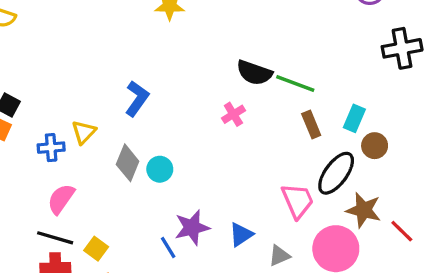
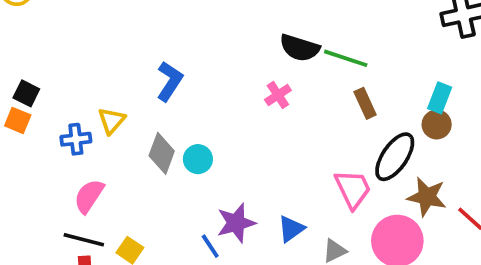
cyan rectangle: (354, 118) -> (440, 98), moved

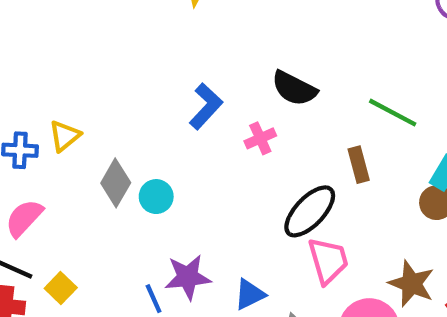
green line: (346, 58) -> (393, 113), moved
blue L-shape: (170, 81) -> (206, 106), moved
black ellipse: (395, 157) -> (310, 211), moved

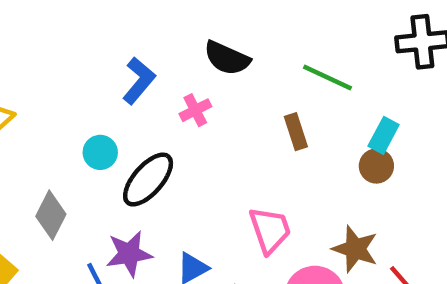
gray diamond: (116, 183) -> (51, 215), moved
cyan circle: (156, 197) -> (100, 152), moved
black ellipse: (310, 211) -> (148, 180), moved

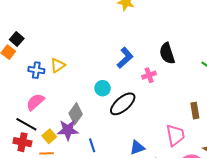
black semicircle: (227, 58) -> (167, 53), turned 40
brown rectangle: (296, 132) -> (195, 111), moved
purple star: (129, 254) -> (68, 130), moved

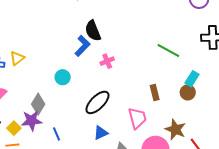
black semicircle: (167, 53) -> (93, 31), moved
black ellipse: (123, 104) -> (97, 102), moved

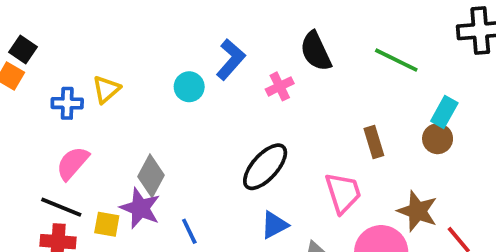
black semicircle: (93, 31) -> (316, 51), moved
cyan circle: (63, 77) -> (189, 87), moved
purple star: (32, 121) -> (140, 208), turned 30
yellow square: (14, 128) -> (107, 224), turned -32

